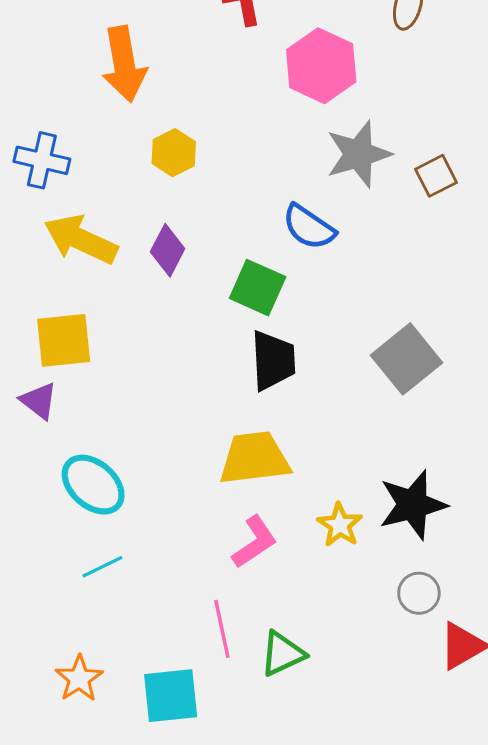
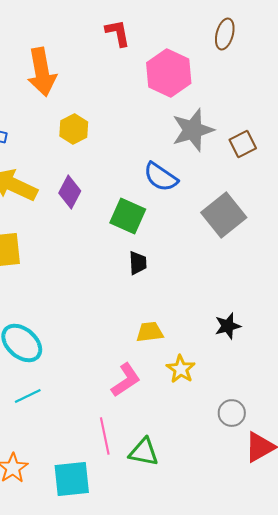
gray square: (407, 359) -> (224, 215), moved
black trapezoid: (273, 360) -> (138, 263), size x0.6
yellow trapezoid: (254, 458) -> (150, 332), moved, size x0.6
black star: (413, 505) -> (228, 326), moved, size x0.6
green triangle: (282, 654) -> (144, 452), turned 36

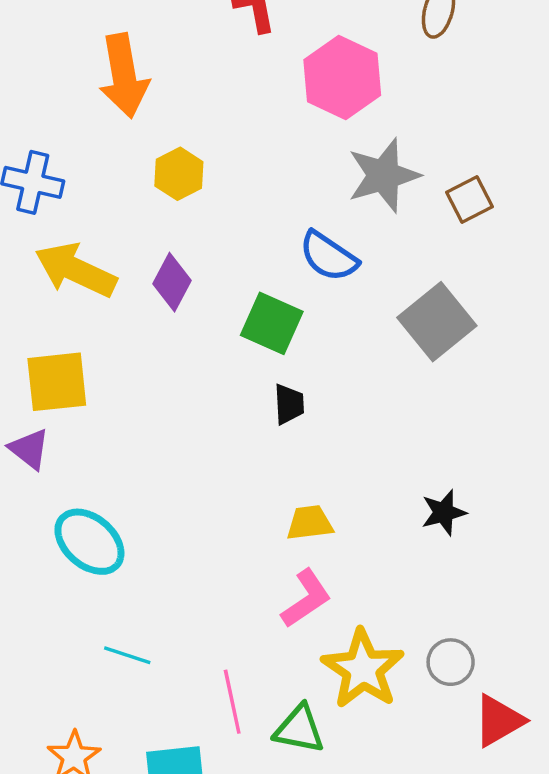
yellow star: (181, 369) -> (363, 669), moved, size x1.6
pink L-shape: (126, 380) -> (306, 598), moved
cyan line: (28, 396) -> (127, 655), moved, turned 44

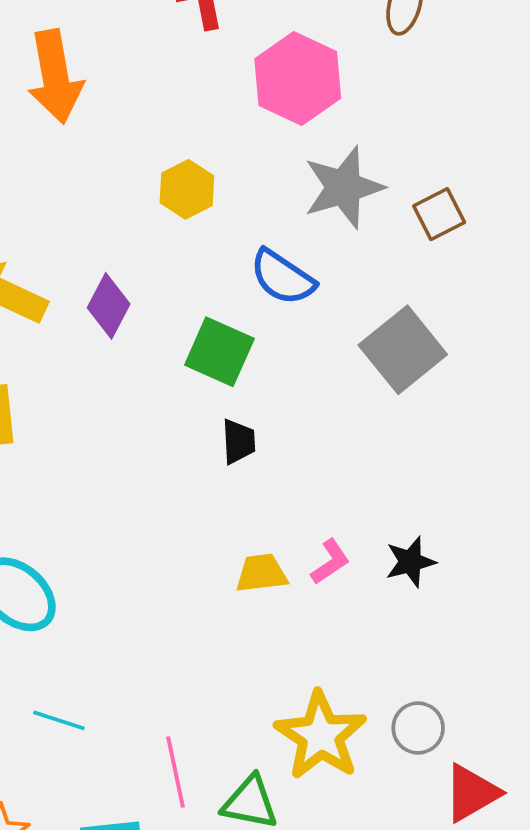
yellow hexagon: (179, 174) -> (187, 189), moved
pink L-shape: (306, 598) -> (330, 562), moved, size x0.7

